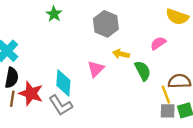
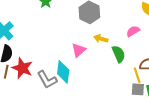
cyan diamond: (63, 83) -> (63, 72), moved

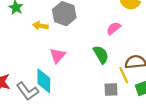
yellow arrow: (101, 39) -> (40, 26), moved
gray square: (138, 89) -> (111, 89), moved

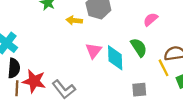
cyan diamond: (44, 81) -> (115, 58), moved
gray square: (111, 89) -> (139, 90), moved

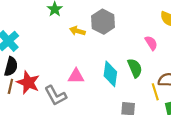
pink semicircle: (151, 19) -> (151, 43), turned 88
pink triangle: (94, 51) -> (76, 76), moved, turned 42

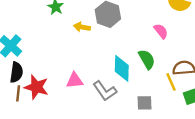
pink triangle: (76, 76) -> (75, 80), moved
gray L-shape: (55, 96) -> (105, 91), moved

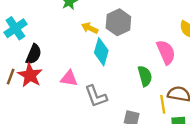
pink semicircle: (161, 31) -> (166, 52), size x1.5
cyan diamond: (122, 68) -> (101, 52), moved
black semicircle: (16, 72) -> (34, 54), moved

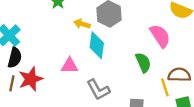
black semicircle: (34, 54) -> (15, 58), moved
red star: (30, 75) -> (31, 79), turned 30
pink triangle: (69, 78) -> (70, 66), moved

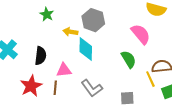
black semicircle: (15, 58) -> (40, 56), moved
brown line: (12, 83) -> (55, 88), moved

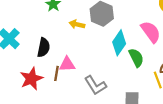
cyan diamond: (86, 49) -> (119, 43), moved, turned 30
brown line: (55, 88) -> (56, 73), moved

